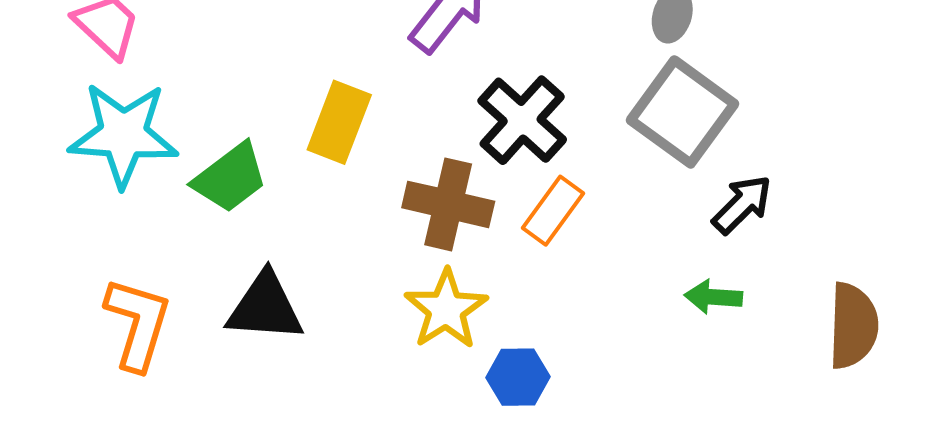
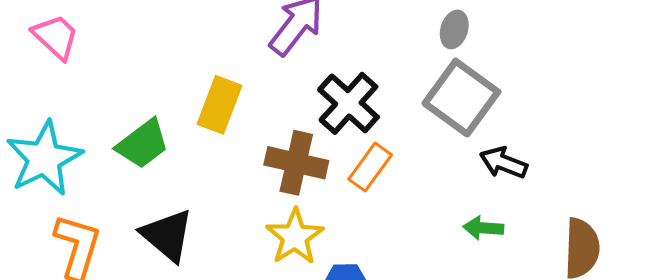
cyan star: (123, 135) -> (44, 158), moved, turned -30
black arrow: (742, 204) -> (503, 163), turned -114
black triangle: (265, 307) -> (167, 235), turned 36

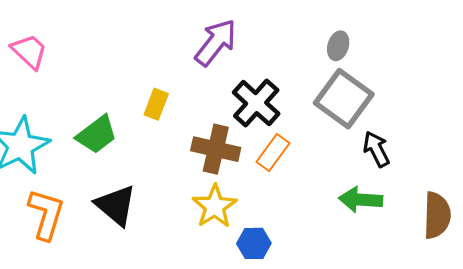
yellow rectangle: (219, 105) -> (156, 104), size x0.7
black arrow: (503, 163) -> (376, 149), turned 42
green arrow: (483, 228) -> (361, 200), size x1.4

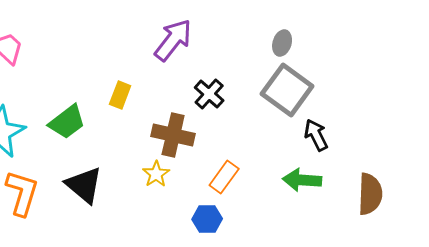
black cross: (256, 103) -> (209, 94), size x0.7
orange rectangle: (273, 152) -> (224, 177), moved
yellow star: (215, 206) -> (156, 174), moved, size x0.7

